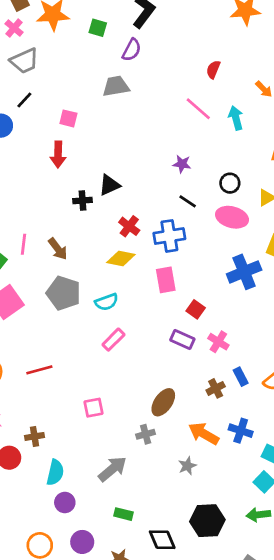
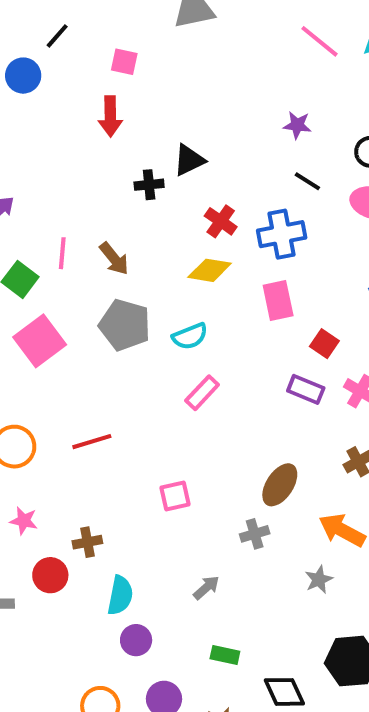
gray arrow: (112, 469) -> (206, 588), size x0.6

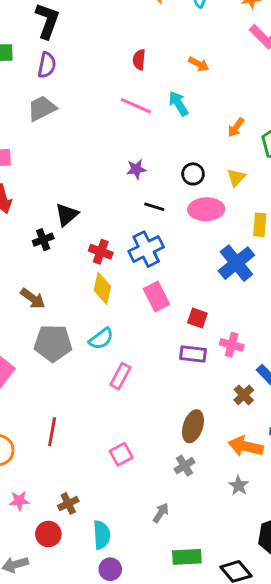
yellow diamond: (210, 270) -> (102, 288), turned -72
red line: (92, 442) -> (52, 432), turned -48
purple circle: (136, 640) -> (110, 569), moved
green rectangle: (225, 655) -> (187, 557), size x1.4

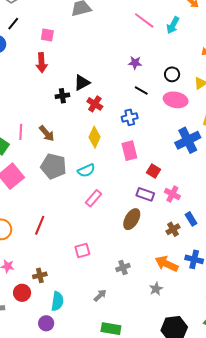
cyan arrow: (178, 103) -> (173, 25), turned -132
blue cross: (146, 249) -> (130, 117), size x0.7
red cross: (101, 252) -> (95, 104), moved
brown ellipse: (193, 426) -> (132, 219), moved
purple circle: (110, 569) -> (46, 323), moved

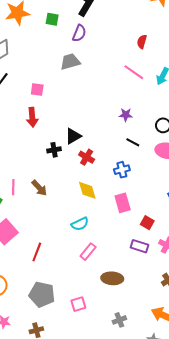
yellow diamond: (95, 137) -> (87, 190), turned -40
gray pentagon: (54, 166) -> (42, 295), moved
brown ellipse: (132, 219) -> (112, 278), moved, turned 65
red line: (40, 225) -> (37, 252), moved

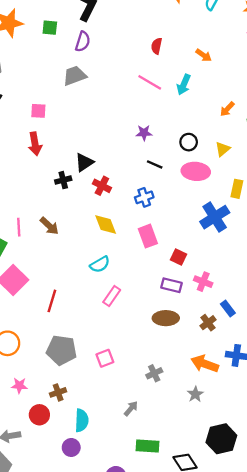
brown ellipse: (112, 278) -> (166, 318), moved

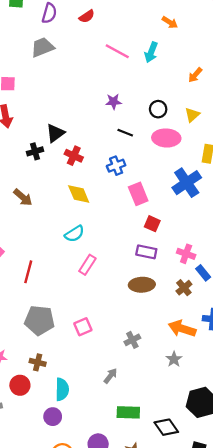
red semicircle: (157, 46) -> (87, 16), moved, turned -133
pink rectangle: (148, 236) -> (138, 194), moved
pink cross: (203, 282) -> (186, 254), moved
brown cross: (58, 392) -> (38, 362), turned 35

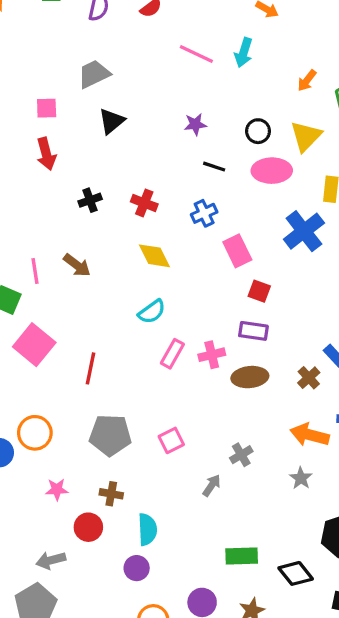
gray trapezoid: (43, 47) -> (94, 74), moved
yellow triangle: (192, 115) -> (306, 136), size x1.5
black triangle: (55, 133) -> (112, 121), moved
pink cross: (186, 254) -> (212, 355), moved, turned -30
gray arrow: (111, 376) -> (212, 485), moved

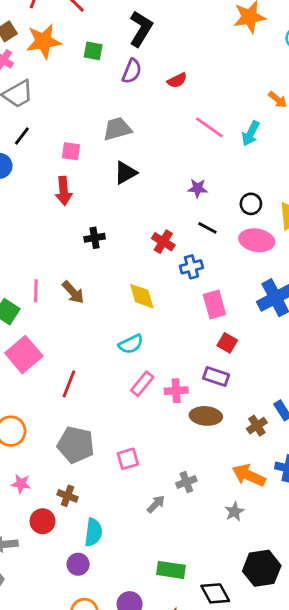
red cross: (144, 203) -> (163, 242), moved

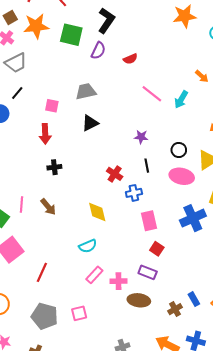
green square: (93, 51) -> (71, 35), size x1.6
black line: (207, 228) -> (147, 166), turned 48
black cross: (95, 238) -> (54, 167), moved
pink square: (128, 459) -> (79, 313), moved

